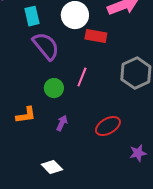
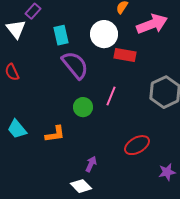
purple arrow: (62, 123) -> (91, 164), moved

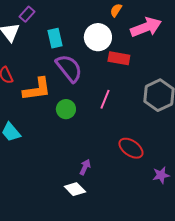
green circle: (83, 107) -> (66, 109), moved
orange L-shape: (55, 134) -> (37, 89), moved, size x1.4
red ellipse: (137, 145) -> (131, 148), turned 65

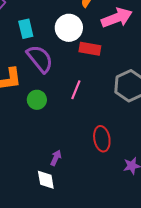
red ellipse: (131, 148) -> (102, 139), turned 45
white diamond: (75, 189) -> (46, 180), turned 35

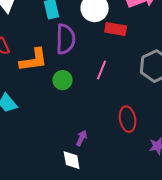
purple semicircle: (40, 59) -> (66, 39), turned 40

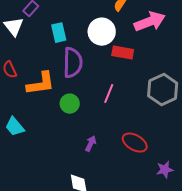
red ellipse: (128, 119) -> (135, 143), turned -50
purple arrow: (82, 138) -> (91, 144), moved

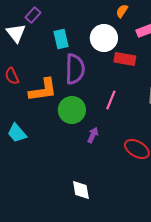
green circle: (70, 104) -> (72, 110), size x1.4
purple arrow: (91, 144) -> (93, 135), moved

